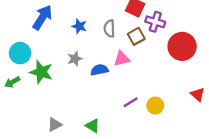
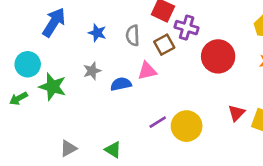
red triangle: (198, 94) -> (236, 113), turned 32
yellow circle: (155, 106) -> (187, 126), size x1.5

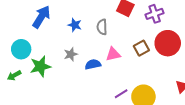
purple cross: (187, 28) -> (155, 14), moved, turned -36
brown square: (164, 45) -> (141, 48), moved
green star: (53, 87) -> (40, 66), turned -30

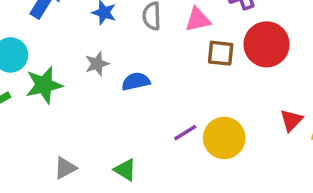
brown square: (141, 48) -> (221, 53), turned 35
pink triangle: (113, 54) -> (198, 20), moved

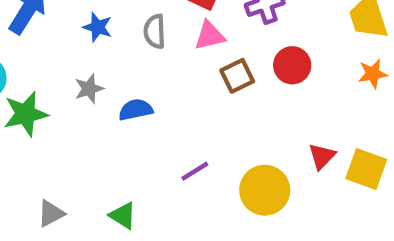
red circle: (267, 44) -> (292, 65), size x0.7
brown square: (221, 53) -> (237, 76), turned -32
yellow circle: (224, 138) -> (265, 190), moved

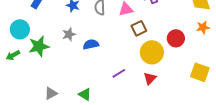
red circle: (292, 65) -> (176, 38), moved
red triangle: (322, 156) -> (150, 78), moved
yellow circle: (265, 190) -> (152, 52), moved

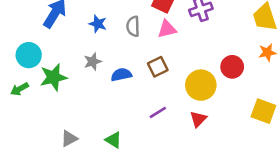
brown square: (139, 28) -> (158, 67), moved

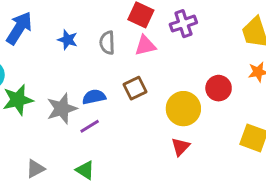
gray star: (93, 62) -> (62, 109), moved, size x1.5
purple line: (158, 112) -> (90, 126), moved

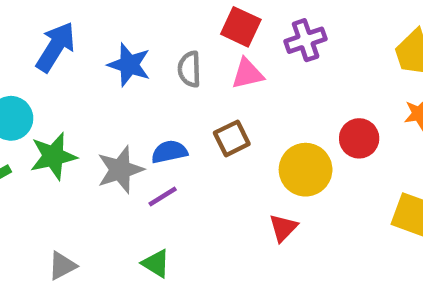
blue star: (68, 40) -> (129, 65), size x1.4
red triangle: (180, 147) -> (283, 228), moved
gray triangle: (35, 169) -> (62, 266), moved

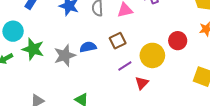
green star: (53, 156) -> (33, 49), turned 30
purple line: (163, 196) -> (125, 66), moved

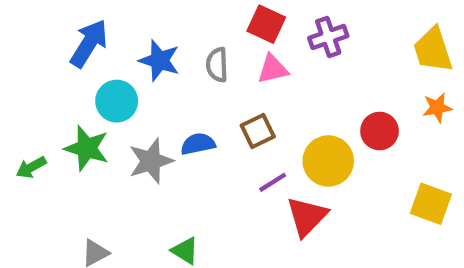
cyan circle: (13, 31) -> (117, 101), moved
red triangle: (142, 83) -> (307, 217), size x1.5

